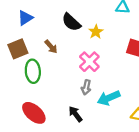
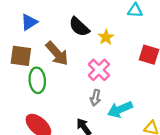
brown arrow: (51, 47) -> (57, 54), size x1.6
brown square: (18, 49) -> (21, 56), turned 30

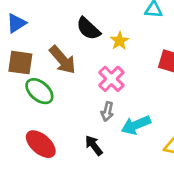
blue triangle: (29, 22) -> (16, 23), moved
green ellipse: (37, 80) -> (39, 91), turned -45

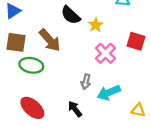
pink cross: (111, 79) -> (105, 53), moved
green ellipse: (39, 91) -> (31, 65), turned -30

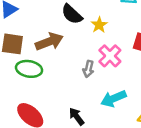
brown arrow: (50, 40) -> (49, 42), turned -70
gray arrow: (86, 82) -> (88, 69), moved

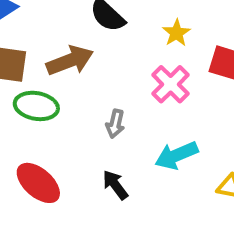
yellow star: (99, 25) -> (176, 33), moved
gray arrow: (88, 69) -> (115, 124), moved

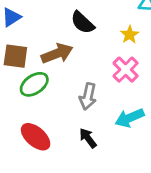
green ellipse: (36, 106) -> (34, 84), turned -44
gray arrow: (115, 124) -> (88, 96), size x1.4

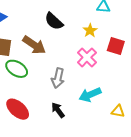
brown arrow: (57, 53) -> (34, 45), turned 55
green ellipse: (34, 84) -> (17, 69), turned 65

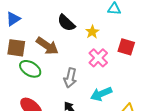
yellow star: (90, 31) -> (92, 32), moved

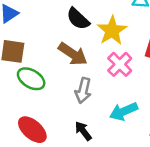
yellow star: (92, 32) -> (112, 31), size x1.6
brown arrow: (47, 46) -> (73, 54), moved

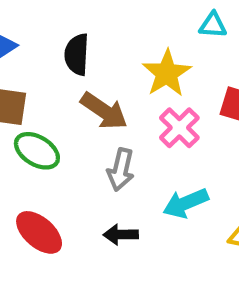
black semicircle: (78, 19) -> (77, 54), moved, turned 50
black arrow: (83, 131) -> (121, 235), turned -54

